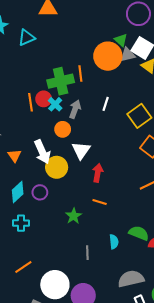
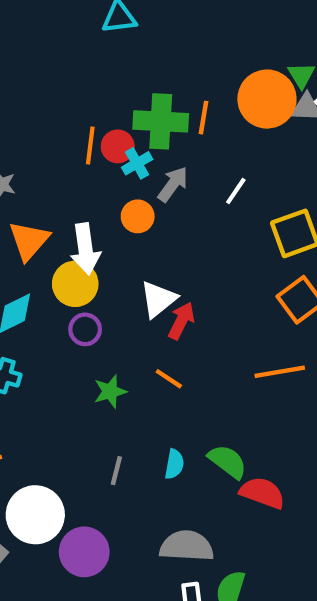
white triangle: (81, 150) -> (158, 299), moved
orange triangle: (15, 156) -> (29, 241), size x1.5
yellow circle: (57, 167) -> (75, 284), moved
purple circle: (40, 192) -> (85, 329), moved

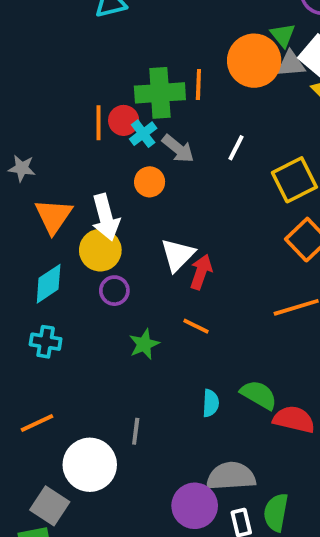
gray arrow: (173, 184) -> (178, 149), turned 100
gray line: (116, 471) -> (136, 431), moved
purple circle: (84, 552) -> (195, 506), moved

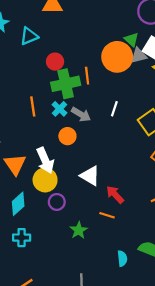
red circle: (124, 120) -> (55, 62), moved
white triangle: (178, 255) -> (90, 176), turned -35
red arrow: (201, 272) -> (115, 195), moved, turned -54

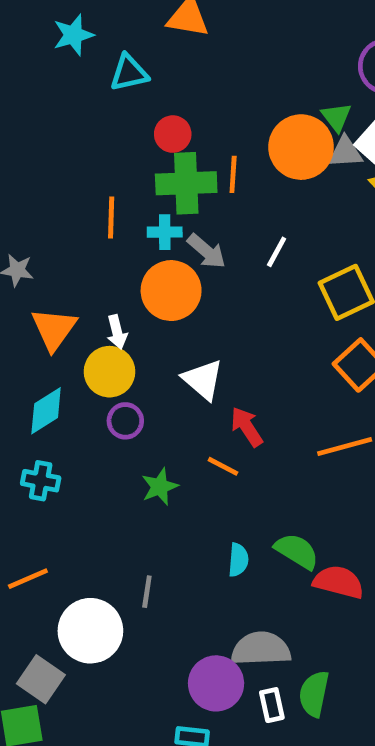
cyan cross: (59, 109) -> (165, 232), turned 35
orange circle: (67, 136) -> (171, 291), size x1.6
white arrow: (45, 160) -> (117, 332), size x0.6

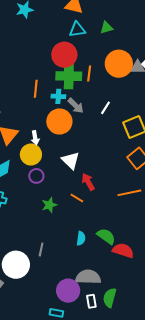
cyan triangle: (129, 73) -> (77, 30), moved
green triangle: (336, 117) -> (106, 28), moved, turned 48
red circle: (173, 134) -> (64, 55), size x1.6

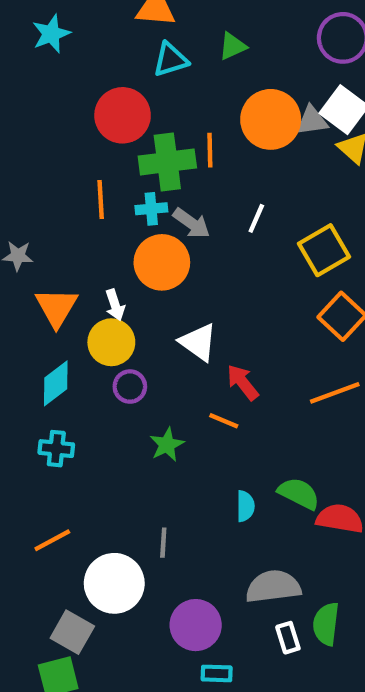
red circle: (64, 55) -> (123, 115), moved
purple circle: (68, 291) -> (196, 625), moved

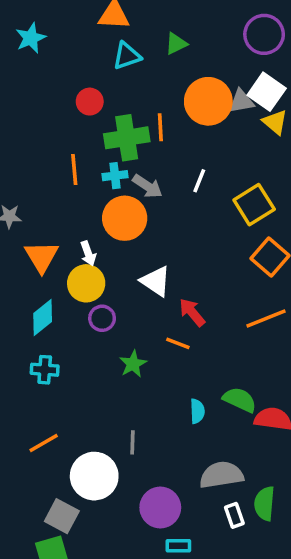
red circle: (123, 115) -> (90, 102), size x0.6

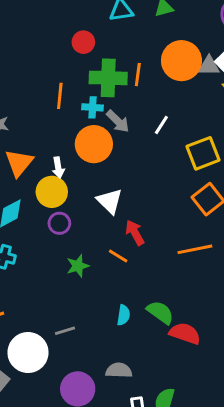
gray line: (133, 442) -> (65, 331), turned 60
gray semicircle: (221, 475) -> (119, 370), moved, size x0.7

